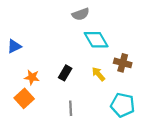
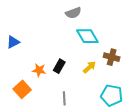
yellow arrow: (98, 74) -> (89, 67), turned 88
orange star: (32, 77) -> (39, 70), moved

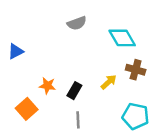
gray semicircle: (73, 13) -> (77, 23), moved
cyan diamond: (87, 36) -> (122, 38), moved
black rectangle: (59, 66) -> (74, 91), moved

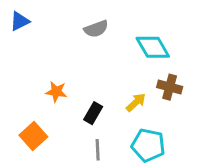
blue triangle: (16, 51) -> (20, 21), moved
orange star: (47, 86) -> (56, 92), moved
cyan pentagon: (136, 116) -> (148, 145), moved

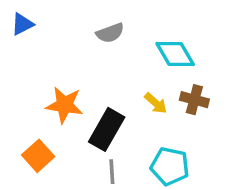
orange star: (56, 92) -> (64, 105), size x1.5
yellow arrow: (136, 102) -> (156, 103), moved, turned 85
black rectangle: (93, 113) -> (107, 129), size x1.6

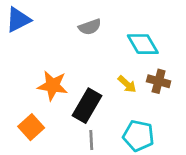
blue triangle: (22, 24) -> (18, 20), size x1.4

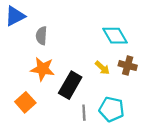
gray semicircle: (90, 27) -> (41, 36), moved, turned 114
gray line: (91, 140) -> (84, 113), moved

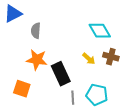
black rectangle: (70, 85) -> (61, 74), turned -55
orange square: (25, 102) -> (22, 89), turned -30

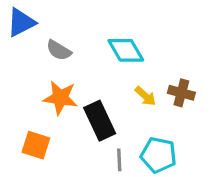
gray semicircle: (36, 31) -> (59, 50), turned -63
cyan diamond: (100, 31) -> (126, 50), moved

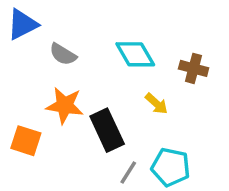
brown cross: (181, 93) -> (194, 68), moved
orange square: (36, 145) -> (26, 141), moved
gray line: (119, 160) -> (128, 172), turned 35

